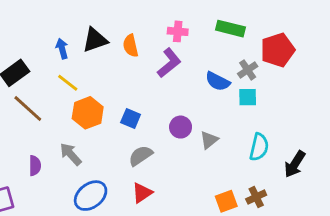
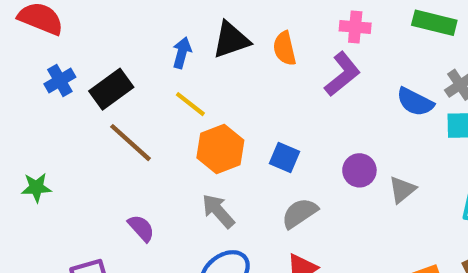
blue arrow: (62, 49) -> (182, 53), turned 30
gray arrow: (71, 154) -> (218, 211), moved
purple semicircle: (35, 166) -> (141, 228), turned -42

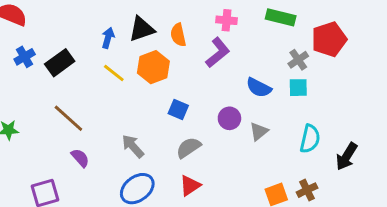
blue semicircle: (415, 102) -> (259, 88), moved
brown line: (131, 143) -> (68, 118), moved
orange hexagon: (220, 149) -> (153, 67), moved

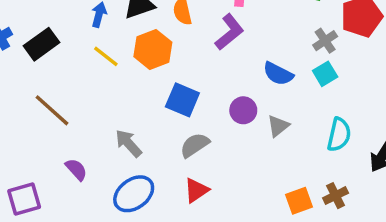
cyan square: (298, 88) -> (325, 74), turned -30
blue square: (178, 110) -> (182, 100), size x1.4
purple semicircle: (80, 158) -> (76, 169), moved

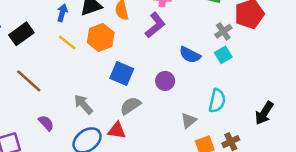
gray triangle: (278, 126) -> (189, 121), moved
cyan semicircle: (339, 135) -> (217, 101), moved
red triangle: (196, 190) -> (117, 130), moved, turned 42

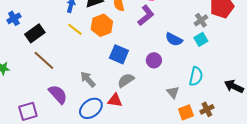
black rectangle: (21, 34) -> (35, 33), moved
black arrow: (264, 113) -> (234, 86), turned 84
gray triangle: (189, 121) -> (173, 92), turned -32
purple semicircle: (46, 123) -> (58, 94), size x1.5

